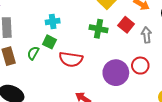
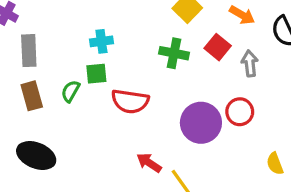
green square: (50, 42) -> (96, 74), turned -32

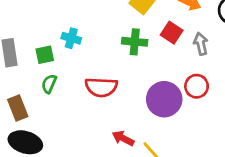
cyan cross: (101, 41) -> (71, 38), turned 30
green square: (96, 74) -> (45, 55), moved
brown rectangle: (32, 96) -> (18, 108), moved

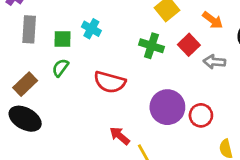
gray arrow: (201, 44) -> (214, 62), turned -85
red circle: (197, 86) -> (201, 115), moved
brown rectangle: (18, 108) -> (25, 84), turned 55

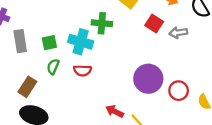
cyan cross: (91, 29) -> (81, 42), moved, size x1.5
green cross: (151, 46) -> (102, 23), moved
red semicircle: (110, 82) -> (82, 71), moved, size x0.7
red circle: (201, 115) -> (179, 91), moved

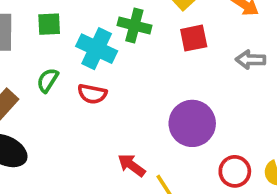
red square: (154, 24) -> (194, 38), moved, turned 36
green square: (49, 43) -> (49, 24), moved
red circle: (179, 91) -> (235, 171), moved

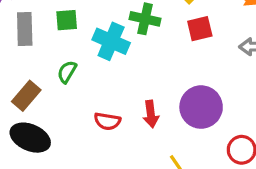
red semicircle: (92, 94) -> (107, 121), moved
red arrow: (132, 165) -> (151, 114), moved, turned -132

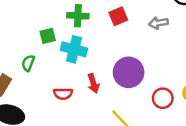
green square: (67, 20) -> (48, 36), moved
cyan cross: (111, 41) -> (74, 49), moved

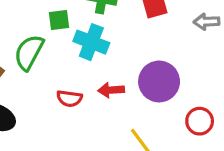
green semicircle: (28, 63) -> (29, 52), size x1.6
red arrow: (93, 83) -> (111, 90), turned 96

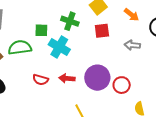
green semicircle: (29, 52) -> (20, 48), turned 45
red circle: (200, 121) -> (122, 85), moved

